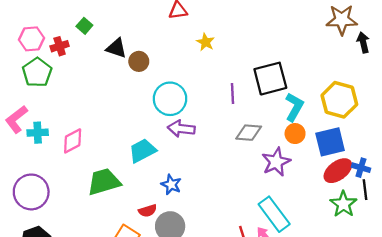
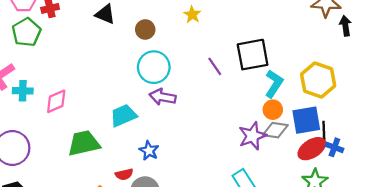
brown circle: (139, 61) -> (145, 29), moved
purple line: (232, 94) -> (215, 66), turned -36
gray diamond: (249, 133) -> (275, 130), moved
black line: (365, 190) -> (324, 131), moved

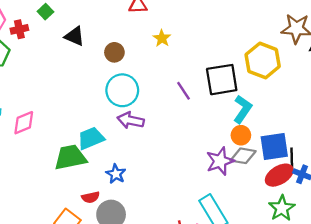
yellow hexagon: (318, 80) -> (263, 61), moved
green trapezoid: (84, 143) -> (70, 157), moved

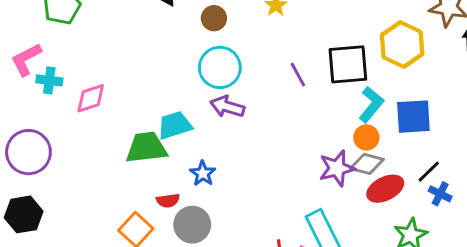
blue square: (274, 146) -> (413, 117), moved
black line: (292, 158) -> (429, 172), turned 42
red ellipse: (279, 175) -> (385, 189), moved

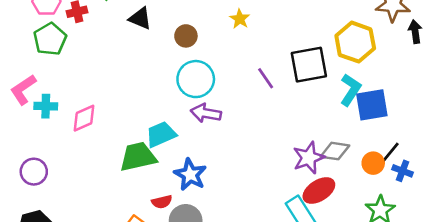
cyan L-shape: (371, 104) -> (350, 90), moved
orange circle: (366, 137) -> (373, 163), moved
purple circle: (28, 152) -> (34, 172), size x0.7
blue star: (203, 173) -> (190, 175), size x1.4
red ellipse: (385, 189) -> (319, 191), moved

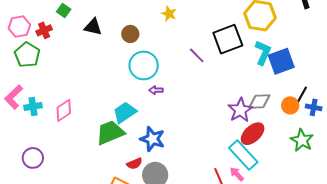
purple arrow: (206, 113) -> (156, 90), size x0.6

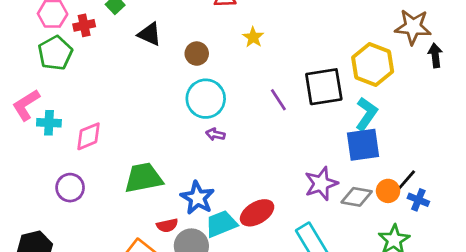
blue square: (281, 61) -> (363, 145), moved
gray diamond: (259, 101) -> (357, 197), moved
cyan trapezoid: (125, 112) -> (221, 224), moved
red ellipse: (253, 134) -> (257, 213), moved
purple circle: (33, 158) -> (70, 188), moved

